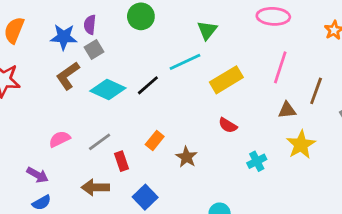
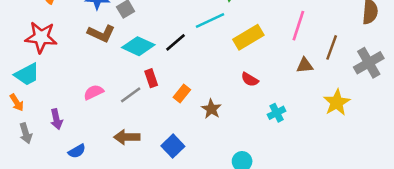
brown L-shape: (68, 76) -> (101, 33), turned -120
yellow star: (301, 145) -> (337, 103), moved
red rectangle: (122, 161) -> (151, 78), moved
purple arrow: (37, 175) -> (56, 119), moved, turned 48

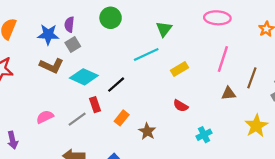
yellow rectangle: (248, 37) -> (180, 69), size x0.7
black line: (175, 42) -> (116, 85), moved

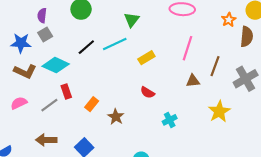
blue star: (48, 35) -> (21, 43), moved
brown L-shape: (52, 66) -> (25, 71), moved
black line: (116, 85) -> (86, 47), moved

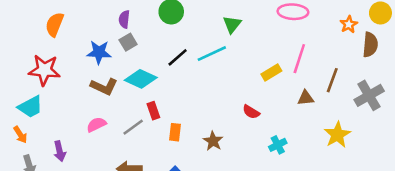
yellow rectangle: (146, 58) -> (271, 73), moved
orange rectangle: (92, 104) -> (175, 132), moved, turned -32

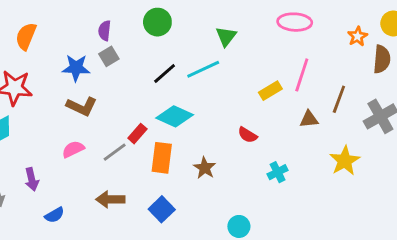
cyan diamond: (141, 79) -> (175, 116), moved
red rectangle: (153, 111) -> (137, 134), turned 60
orange rectangle: (175, 132) -> (162, 158), size x1.5

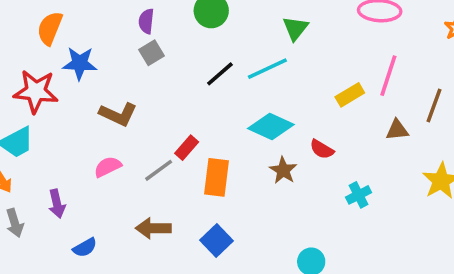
blue star: (76, 68) -> (80, 63), moved
cyan diamond: (175, 116) -> (271, 126), moved
brown star: (205, 168) -> (283, 170), moved

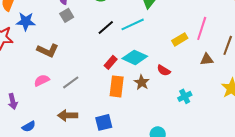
red rectangle: (187, 148) -> (111, 62), moved
orange rectangle: (216, 177) -> (117, 86), moved
blue square: (216, 241) -> (104, 122), turned 30

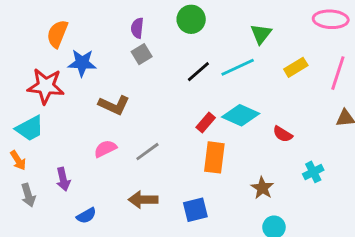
yellow rectangle: (180, 39) -> (296, 67), moved
brown star: (142, 82) -> (262, 188), moved

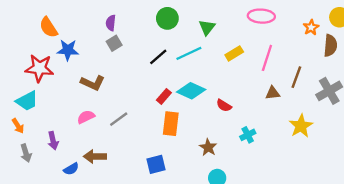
green circle: (191, 19) -> (167, 18), moved
orange semicircle: (57, 34) -> (48, 27), turned -55
brown arrow: (143, 200) -> (95, 156), moved

